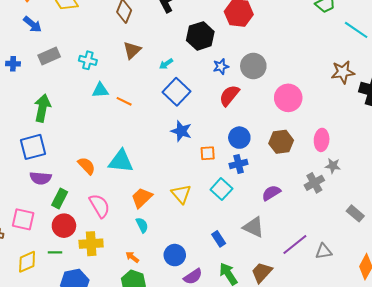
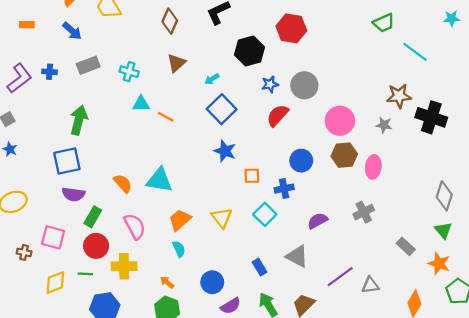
blue circle: (239, 138) -> (301, 161), moved
brown hexagon: (281, 142) -> (344, 155), moved
gray star: (333, 166) -> (384, 125), moved

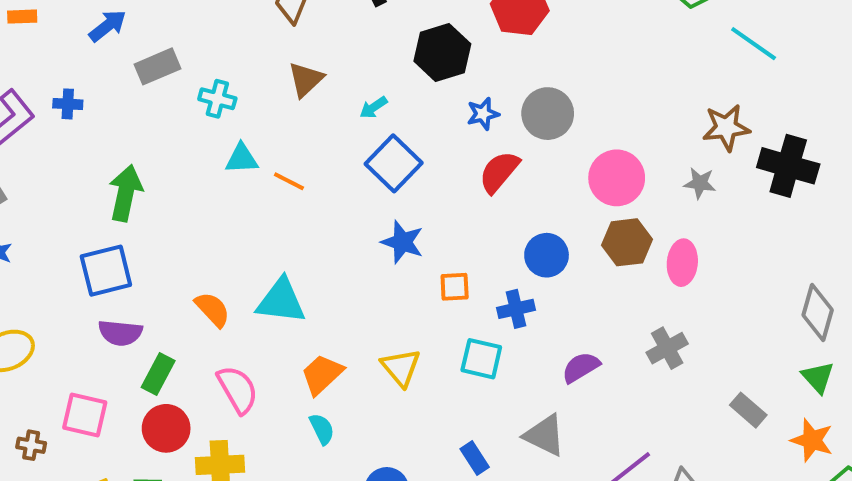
blue arrow: (72, 31) -> (108, 26), turned -78
gray rectangle: (88, 65) -> (158, 66), moved
cyan square: (265, 214) -> (481, 359), turned -30

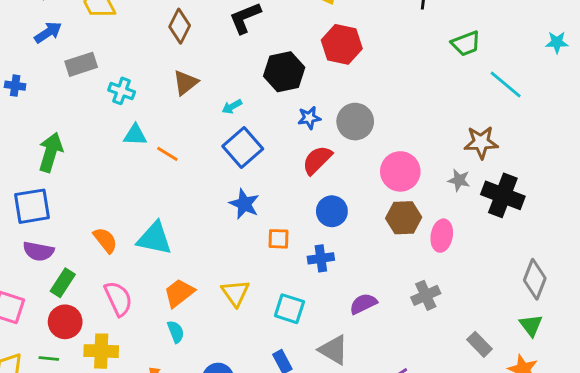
black cross: (788, 166) -> (503, 195), moved
blue circle: (547, 255) -> (332, 211), moved
cyan square: (481, 359) -> (289, 309), moved

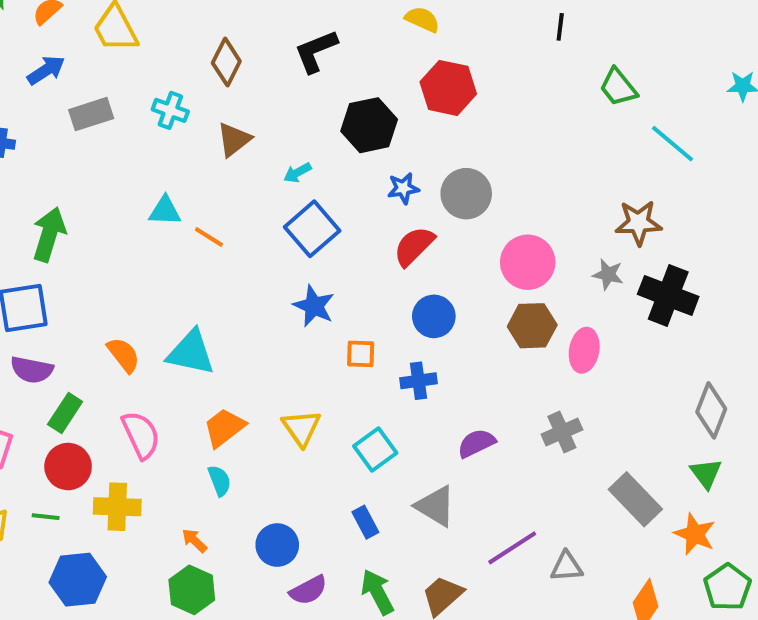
green trapezoid: (466, 43) -> (618, 87), turned 72
cyan cross: (122, 91) -> (170, 110), moved
cyan square: (289, 309) -> (375, 450), turned 36
gray rectangle: (480, 344) -> (635, 499), size x1.5

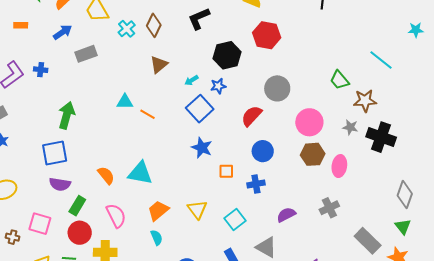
green trapezoid: (618, 87) -> (339, 80), moved
cyan cross: (170, 110) -> (127, 29), moved, turned 30
blue star: (403, 188) -> (218, 86), moved

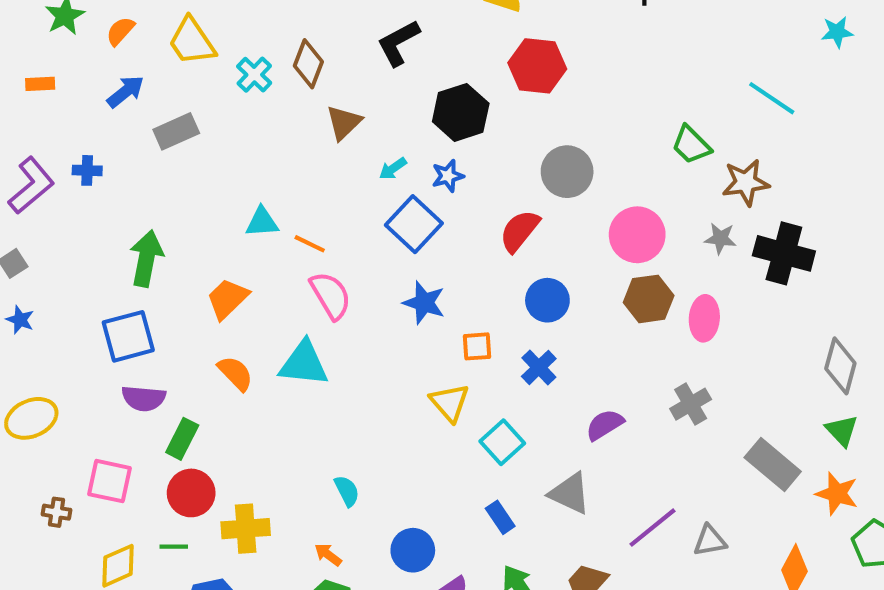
brown triangle: (159, 65) -> (344, 123), moved
blue cross: (256, 184) -> (539, 367), turned -30
yellow triangle: (197, 210) -> (450, 403), moved
orange trapezoid: (158, 211) -> (228, 299), moved
pink semicircle: (116, 216) -> (331, 295), moved

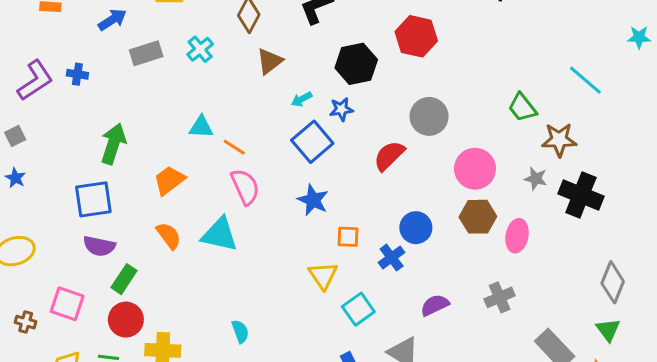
cyan cross: (254, 75) -> (200, 49), moved
blue circle: (547, 300) -> (416, 228), moved

